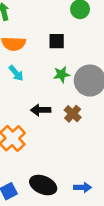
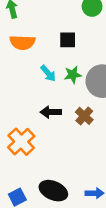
cyan arrow: (16, 73) -> (48, 73), moved

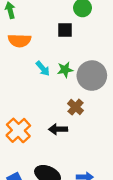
black square: (68, 40) -> (65, 30), moved
black arrow: (51, 112) -> (58, 129), moved

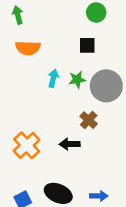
black square: (65, 30) -> (87, 45), moved
cyan arrow: (43, 69) -> (53, 78), turned -126

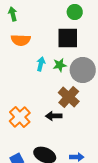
black square: (87, 45) -> (68, 38), size x1.6
brown cross: (89, 120) -> (69, 97), size x1.5

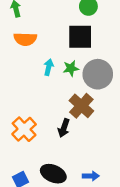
black arrow: (54, 116) -> (64, 128), turned -70

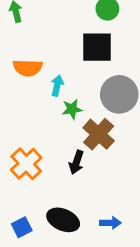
orange semicircle: (25, 39) -> (28, 68), moved
green star: (71, 68) -> (72, 109), moved

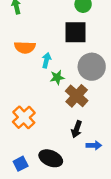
black arrow: (76, 162) -> (77, 129), moved
blue arrow: (110, 223) -> (94, 145), moved

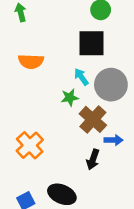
cyan arrow: (46, 60) -> (81, 77), moved, turned -48
blue arrow: (94, 145) -> (114, 140), moved

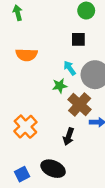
black square: (92, 43) -> (78, 39), size x0.6
black arrow: (93, 159) -> (69, 137), moved

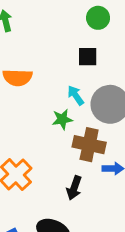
brown cross: (80, 105) -> (89, 145), turned -30

